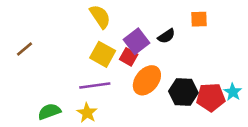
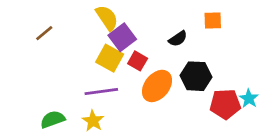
purple square: (136, 41) -> (122, 37), moved
brown line: (25, 49) -> (44, 33), moved
black hexagon: (183, 92) -> (196, 76), moved

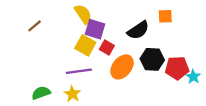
purple square: (122, 37) -> (95, 29), turned -36
black semicircle: (178, 39) -> (138, 30), size x1.5
red pentagon: (225, 104) -> (177, 68), moved

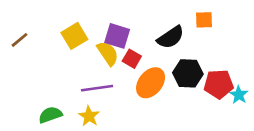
yellow semicircle: (83, 14) -> (108, 53), moved
brown line: (35, 26) -> (20, 40), moved
yellow square: (85, 45) -> (74, 36), moved, turned 30

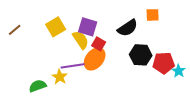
orange ellipse: (151, 83) -> (95, 59), moved
yellow star: (89, 116) -> (60, 77), moved

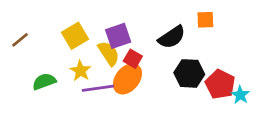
purple square: (88, 27) -> (118, 36), turned -36
red pentagon: (164, 63) -> (220, 84), turned 30
yellow star: (60, 77) -> (80, 71), moved
green semicircle: (38, 86) -> (44, 82), moved

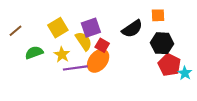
black hexagon: (189, 73) -> (162, 43), moved
green semicircle: (44, 82) -> (34, 52), moved

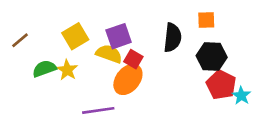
black semicircle: (132, 29) -> (172, 38), turned -50
yellow semicircle: (84, 41) -> (109, 54), turned -36
yellow star: (62, 55) -> (67, 70), moved
purple line: (75, 68) -> (98, 110), moved

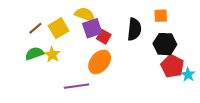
brown line: (20, 40) -> (35, 28), moved
yellow semicircle: (109, 54) -> (85, 15), moved
red square: (133, 59) -> (104, 37), moved

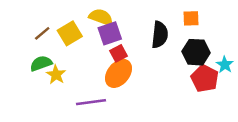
red square: (104, 37) -> (118, 53), moved, turned 32
yellow star: (52, 55) -> (56, 75), moved
cyan star: (188, 75) -> (225, 65), moved

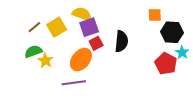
black semicircle: (160, 35) -> (121, 41), moved
black hexagon: (196, 52) -> (172, 32), moved
orange ellipse: (118, 73) -> (81, 60), moved

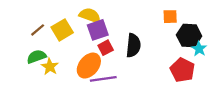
cyan star: (182, 52) -> (199, 49), moved
purple line: (74, 83) -> (103, 79), moved

